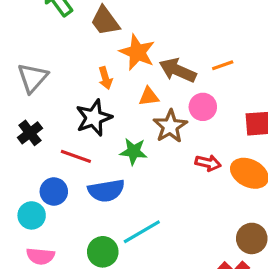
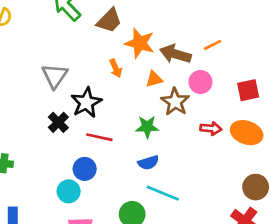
brown trapezoid: (105, 21) -> (109, 21), turned -92
black star: (94, 118) -> (86, 103), moved
blue semicircle: (106, 191) -> (148, 163), moved, size x0.7
cyan line: (142, 232) -> (163, 193), turned 60

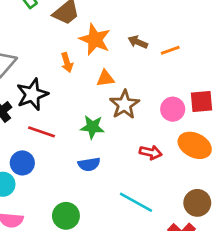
brown arrow: (175, 54) -> (138, 42), moved, size x0.6
pink circle: (200, 82) -> (173, 109), moved
red arrow: (211, 128) -> (151, 152), moved
cyan line: (163, 193) -> (136, 202), moved

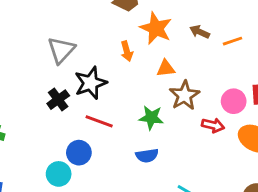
red arrow: (151, 152) -> (213, 125), moved

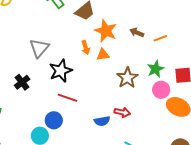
orange triangle: (166, 68) -> (103, 55), moved
black cross: (58, 100) -> (22, 82), moved
pink circle: (234, 101) -> (161, 90), moved
green star: (151, 118) -> (156, 69), moved, turned -30
red arrow: (213, 125) -> (122, 112), moved

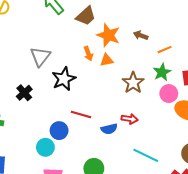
orange line: (160, 38) -> (165, 50), moved
red line: (68, 98) -> (81, 114), moved

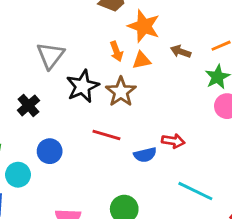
brown arrow: (141, 35) -> (181, 52), moved
brown star: (133, 83) -> (121, 92), moved
blue circle: (59, 131) -> (50, 151), moved
cyan circle: (45, 147) -> (18, 175), moved

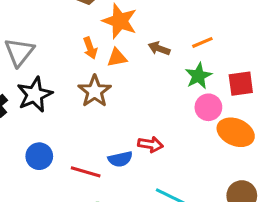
black star: (83, 86) -> (35, 95), moved
red line: (106, 135) -> (86, 172), moved
blue circle: (50, 151) -> (39, 156), moved

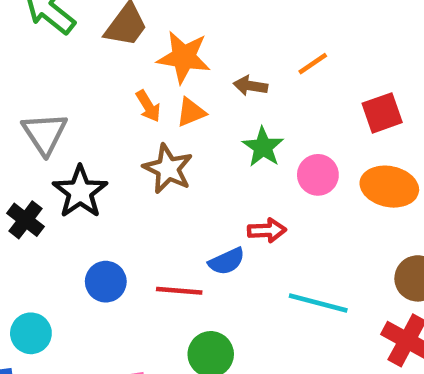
green star: (198, 76) -> (263, 147), moved
pink circle: (208, 107) -> (318, 175), moved

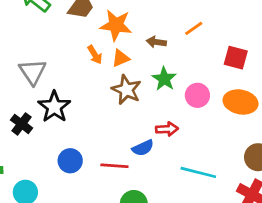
red square: (382, 113) -> (236, 58), turned 35
brown star: (168, 169) -> (126, 90), moved

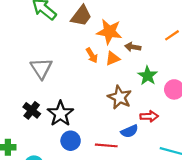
brown arrow: (156, 42) -> (133, 47), moved
brown star: (126, 90) -> (120, 97), moved
black star: (54, 107) -> (60, 114), moved

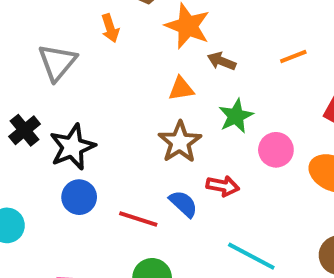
orange arrow: (92, 55) -> (110, 28), moved
orange triangle: (113, 58) -> (181, 89), moved
blue semicircle: (129, 131) -> (183, 204), turned -126

